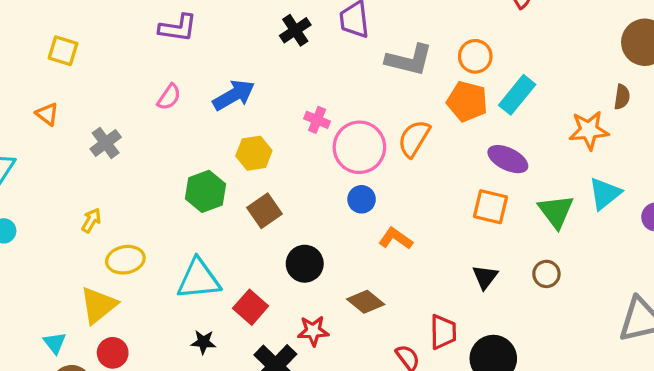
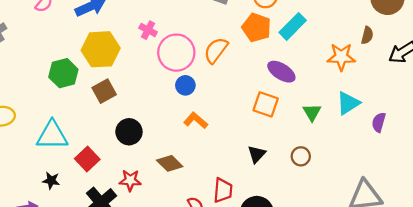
yellow hexagon: (254, 153) -> (101, 49), size x1.5
blue circle: (362, 199) -> (185, 85), moved
green triangle: (556, 211) -> (312, 112), size x0.7

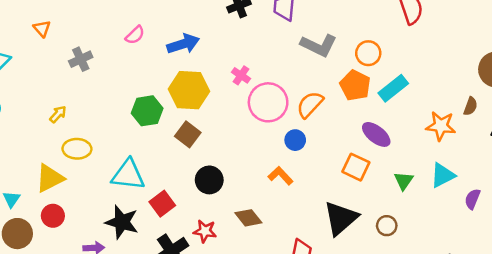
blue circle: (185, 85) -> (295, 140), moved
brown square: (104, 91) -> (188, 134), turned -30
black triangle: (257, 154) -> (341, 218), size x1.8
black star: (51, 180) -> (122, 222), size x1.8

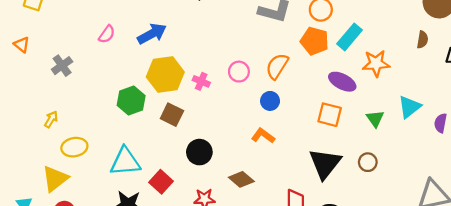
pink cross: (241, 75) -> (201, 81), moved
pink circle: (268, 102) -> (239, 72), size x0.6
orange star: (441, 126) -> (376, 63), moved

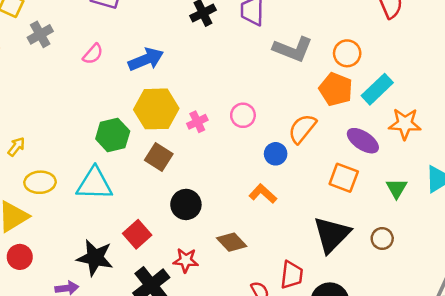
gray cross: (62, 66) -> (40, 34), moved
orange semicircle: (277, 66) -> (302, 129), moved
pink cross: (201, 81) -> (197, 122), turned 35
cyan triangle: (125, 162) -> (94, 184), moved

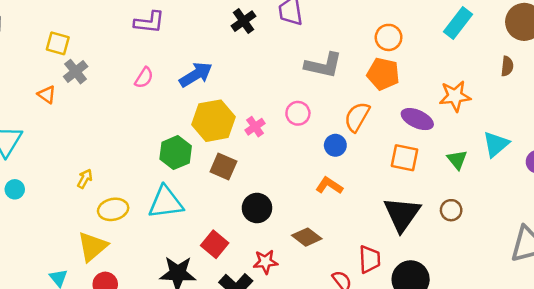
gray cross: (40, 34) -> (76, 72), moved
gray L-shape: (293, 49) -> (323, 65), moved
cyan rectangle: (377, 89) -> (458, 23), moved

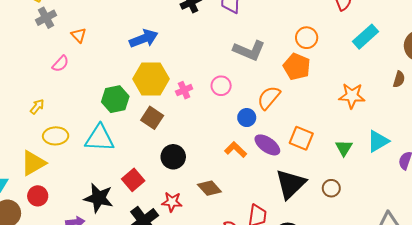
pink semicircle: (144, 78) -> (60, 64), moved
orange triangle: (47, 95) -> (79, 35), moved
purple ellipse: (417, 119) -> (267, 145), moved

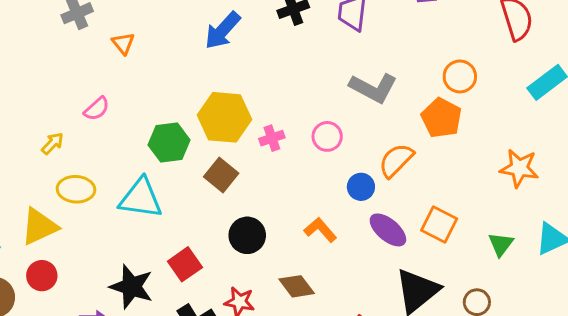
blue arrow: (144, 39) -> (223, 31), moved, turned 148
pink semicircle: (60, 64) -> (97, 109), moved
orange L-shape: (236, 150) -> (320, 230), moved

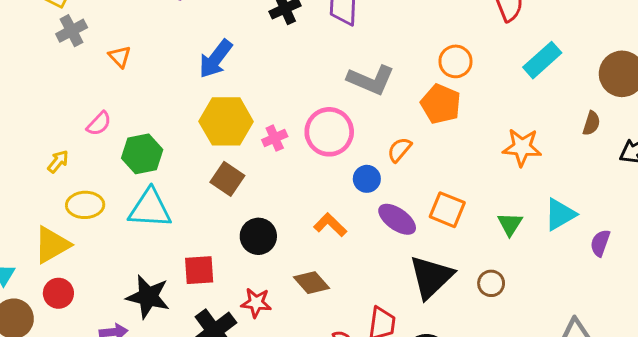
blue arrow: (223, 31) -> (216, 59), moved
pink circle: (327, 136) -> (329, 132), size x1.6
green hexagon: (169, 143) -> (142, 154), moved
orange semicircle: (396, 160) -> (399, 150), size x0.7
red square: (185, 264) -> (199, 270), turned 36

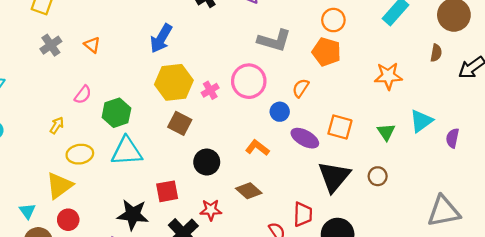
gray cross: (72, 31) -> (51, 45), moved

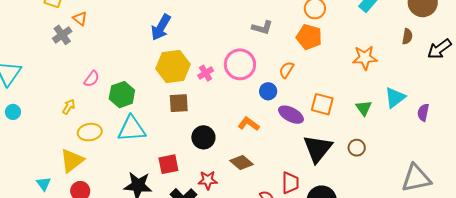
gray L-shape: (274, 40) -> (262, 28), size x0.7
orange triangle: (92, 45) -> (80, 19), moved
brown square: (180, 123) -> (179, 103), turned -30

